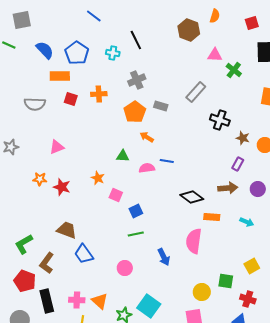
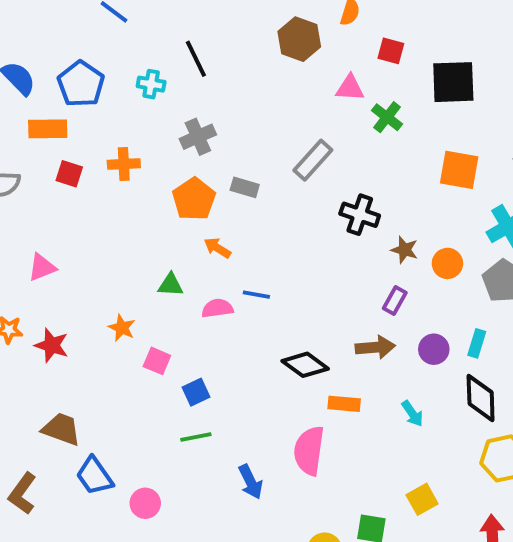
red square: (252, 23) -> (391, 51), moved, turned 32
cyan arrow: (247, 222) -> (412, 414), turned 32
pink circle: (125, 268) -> (145, 503), moved

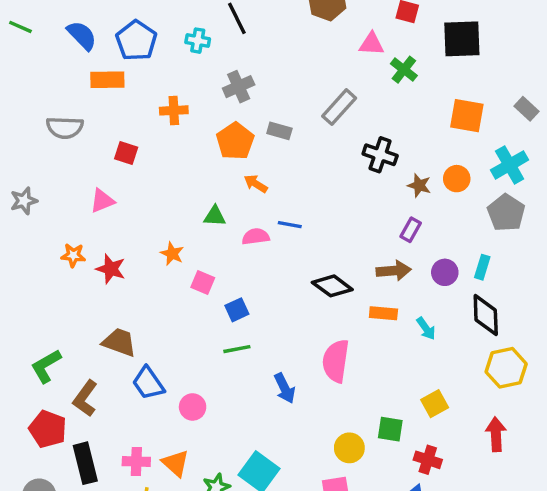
red square: (69, 174) -> (126, 153), moved
orange circle: (447, 263) -> (457, 179), moved
orange rectangle: (344, 404) -> (383, 313), moved

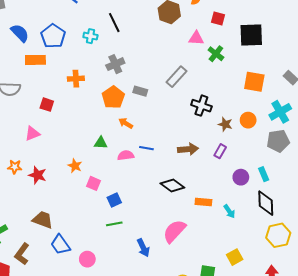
gray pentagon: (506, 213) -> (278, 141), turned 30
cyan rectangle: (482, 267) -> (264, 174), turned -40
brown arrow: (394, 271) -> (188, 149), moved
pink semicircle: (336, 361) -> (174, 231), turned 35

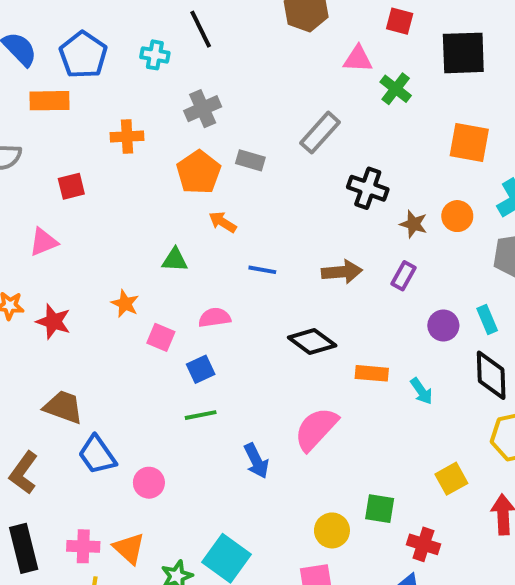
red square: (47, 105) -> (71, 186), turned -32
pink semicircle: (126, 155) -> (215, 318), moved
yellow square: (235, 257) -> (451, 479), moved

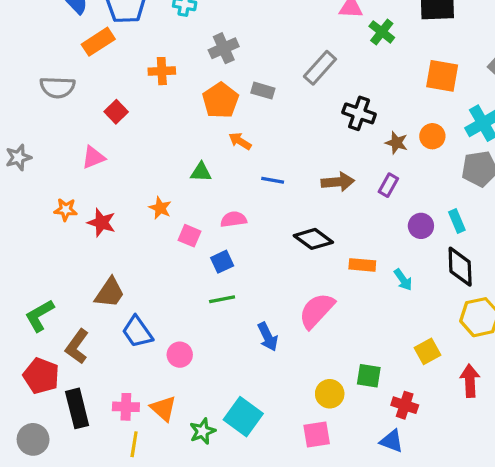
orange rectangle: (49, 101) -> (98, 42), turned -32
red square: (71, 186) -> (116, 112), turned -30
brown trapezoid: (63, 407) -> (110, 293), turned 104

